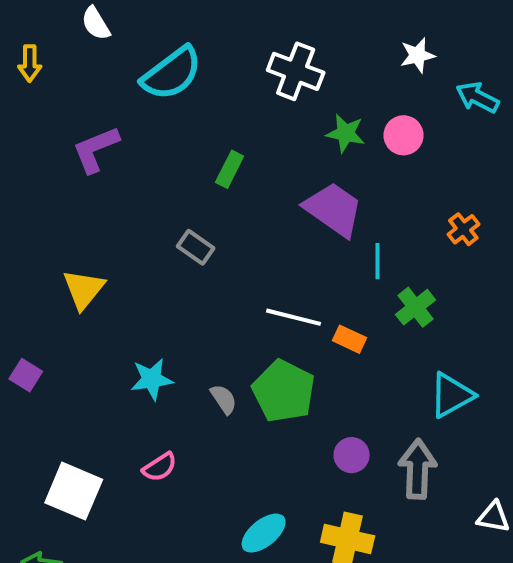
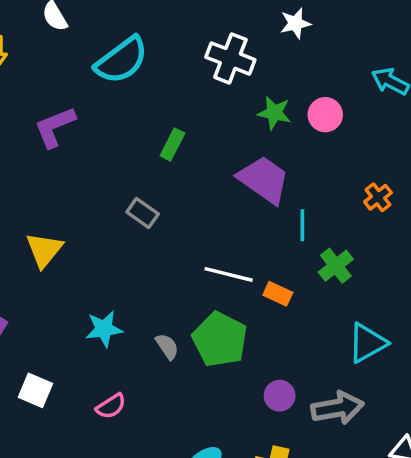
white star: (417, 55) -> (295, 23), moved
gray arrow: (417, 469) -> (338, 408), turned 78
white square: (74, 491) -> (35, 390), moved, size x0.7

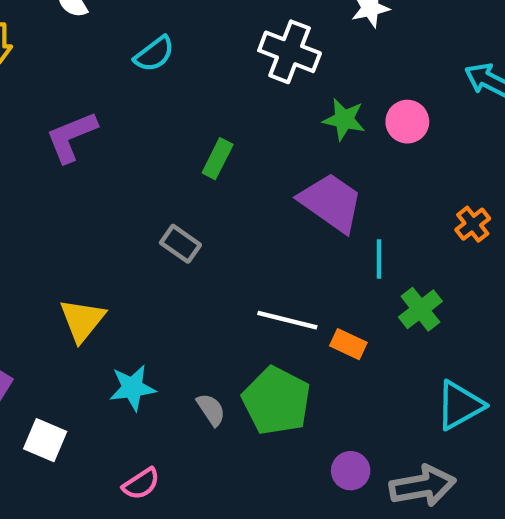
cyan semicircle: (122, 60) -> (154, 54), size x0.6
yellow triangle: (44, 250) -> (82, 320), moved
white square: (35, 390) -> (45, 440), moved

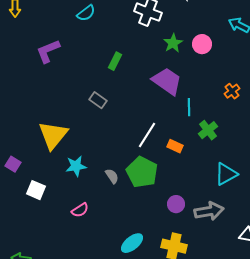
green star: (344, 119) -> (173, 43), turned 30
yellow triangle: (82, 320) -> (53, 135), size x1.4
white line: (287, 320) -> (147, 135), turned -72

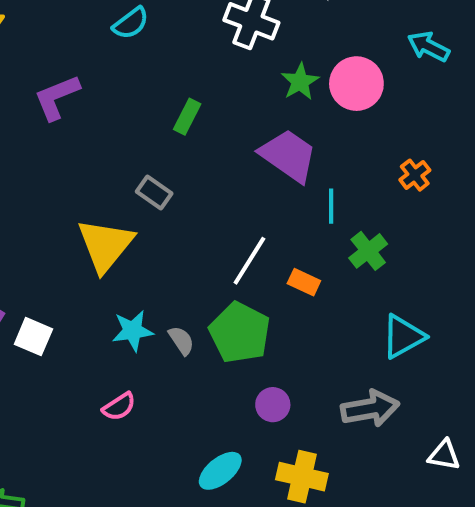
pink circle: (202, 44) -> (356, 84), size x1.4
yellow triangle: (53, 135) -> (105, 245), moved
cyan star: (76, 166) -> (133, 331), moved
white square: (36, 190) -> (33, 337), moved
purple circle: (176, 204) -> (273, 405), moved

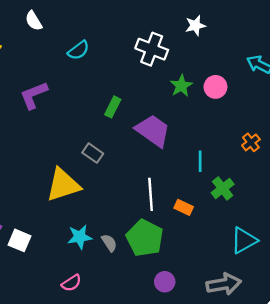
pink circle: (356, 84) -> (215, 87), size x0.7
purple trapezoid: (288, 156) -> (153, 131), moved
yellow triangle: (105, 245) -> (63, 185), turned 33
white line: (249, 261) -> (151, 194), turned -36

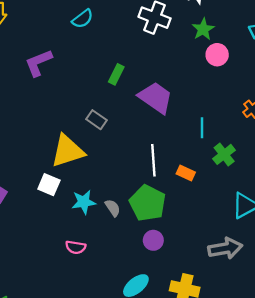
green star: (181, 86) -> (203, 29), moved
white square: (19, 240) -> (49, 185), moved
purple circle: (165, 282) -> (153, 240), moved
pink semicircle: (71, 283) -> (76, 247), turned 42

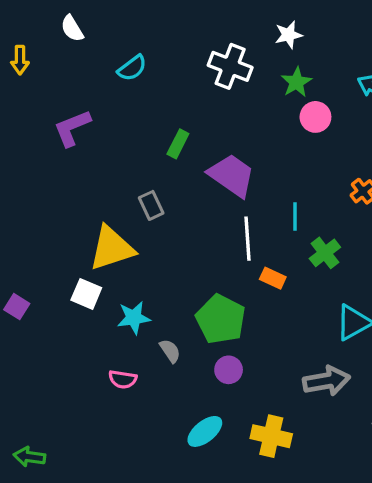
gray rectangle: (96, 120) -> (151, 205), turned 30
white line: (153, 160) -> (248, 239), moved
gray semicircle: (113, 208) -> (170, 351), moved

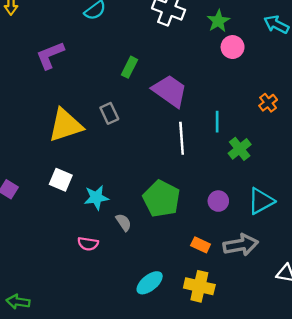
yellow triangle: (112, 248) -> (65, 125), moved
orange rectangle: (273, 278) -> (201, 245), moved
purple circle: (229, 370) -> (218, 201), moved

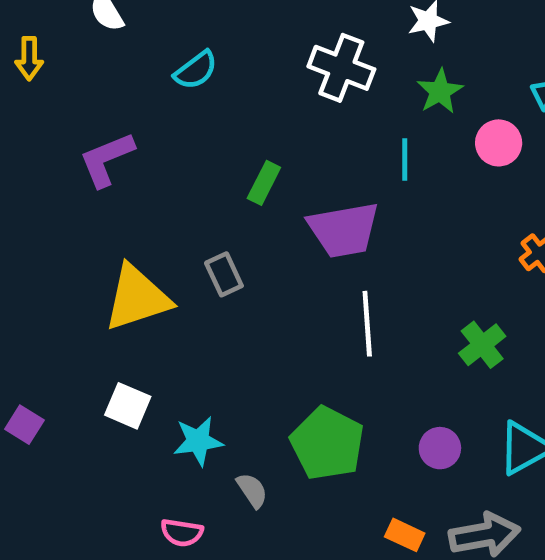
pink circle: (233, 47) -> (499, 143), moved
purple trapezoid: (170, 91) -> (344, 230), turned 135
cyan line: (217, 122) -> (405, 159), moved

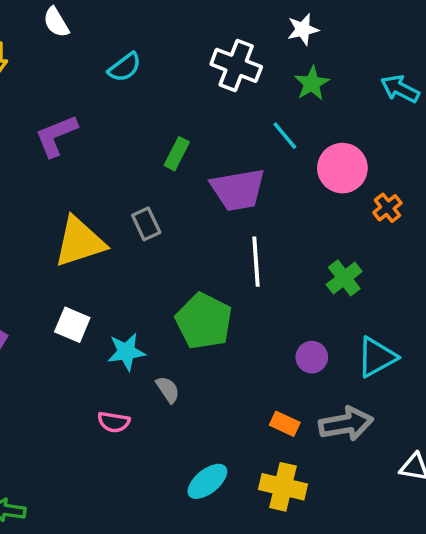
pink circle: (499, 143) -> (342, 168), moved, size x1.4
cyan line: (405, 159) -> (285, 136), turned -40
green pentagon: (327, 443) -> (204, 321), moved

